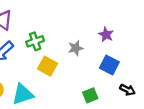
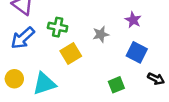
green cross: (35, 41) -> (58, 27), turned 30
yellow square: (47, 66) -> (71, 54), turned 30

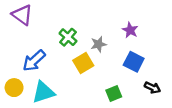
green cross: (58, 27) -> (68, 37), moved, turned 30
blue arrow: (23, 38) -> (34, 61), moved
yellow square: (71, 54) -> (83, 63), moved

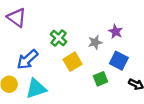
gray star: (98, 44) -> (95, 42), moved
green square: (114, 93) -> (101, 79), moved

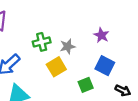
green cross: (59, 38) -> (42, 42), turned 35
gray star: (95, 42) -> (68, 46), moved

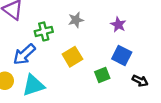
green cross: (42, 42) -> (44, 31), moved
gray star: (68, 46) -> (76, 20), moved

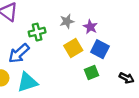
purple star: (118, 25) -> (90, 27), moved
blue square: (122, 56) -> (100, 49), moved
yellow square: (72, 57) -> (73, 48), moved

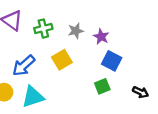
green cross: (37, 32) -> (43, 29), moved
yellow square: (73, 48) -> (62, 60), moved

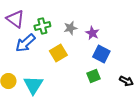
blue arrow: (24, 66) -> (25, 43), moved
cyan triangle: (33, 97) -> (33, 85), turned -40

